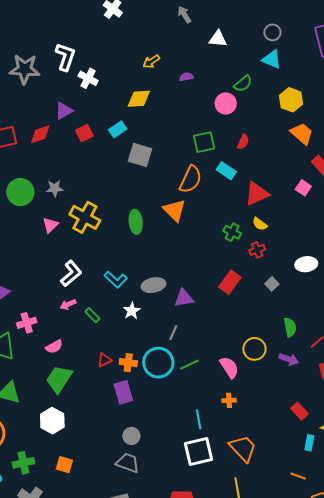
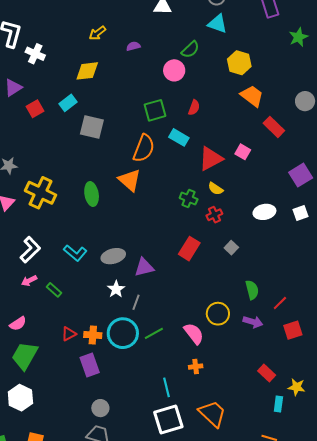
pink square: (303, 188) -> (243, 152), moved
white ellipse: (306, 264) -> (264, 212), moved
white star: (132, 311) -> (116, 289), moved

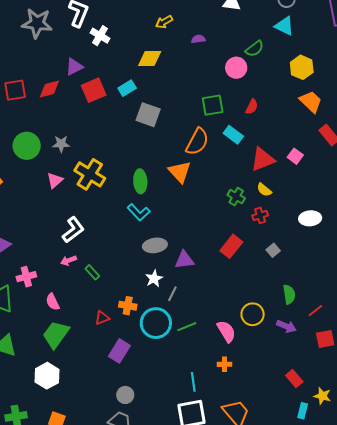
red square: (35, 109) -> (94, 90), size x1.4
cyan L-shape: (75, 253) -> (139, 212), moved
pink semicircle: (18, 324) -> (53, 302), turned 90
orange cross: (93, 335) -> (128, 306), moved
purple rectangle: (90, 365) -> (119, 351), turned 45

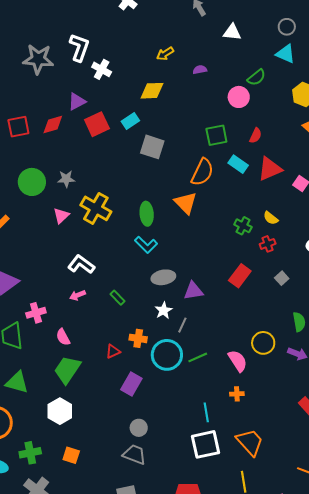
red triangle: (263, 159) -> (270, 169), moved
white L-shape: (73, 230) -> (81, 264), turned -104
green rectangle: (92, 272) -> (118, 298), moved

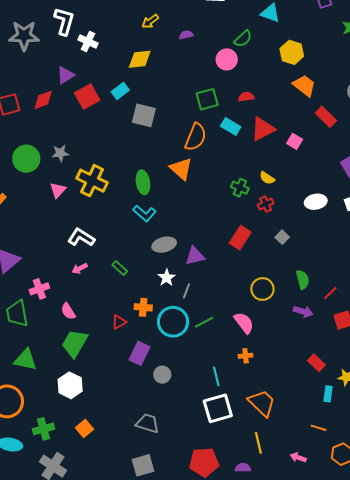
red semicircle: (256, 136) -> (246, 97), turned -119
yellow circle: (263, 343) -> (262, 289), moved
gray circle: (139, 428) -> (162, 375), moved
orange square: (71, 455) -> (85, 429), turned 36

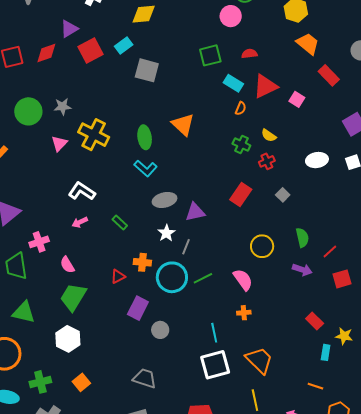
orange semicircle: (196, 137) -> (241, 108), moved, size x0.5

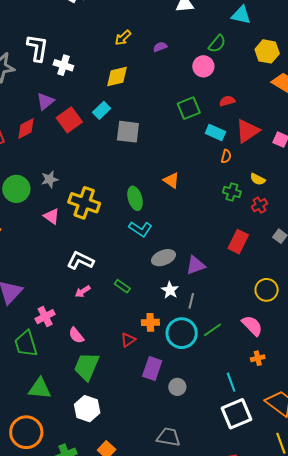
orange triangle: (183, 125) -> (171, 180), size x0.7
pink triangle: (59, 143) -> (51, 216), turned -30

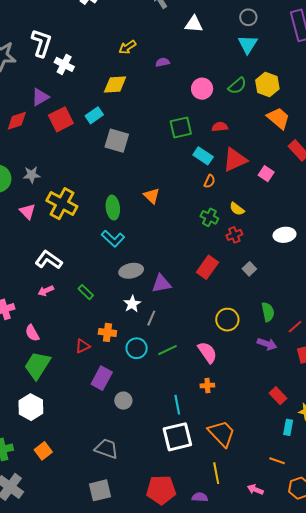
cyan triangle: (241, 15) -> (248, 44), turned 40
green semicircle: (217, 44) -> (237, 86), moved
cyan circle: (182, 333) -> (137, 348), size x0.7

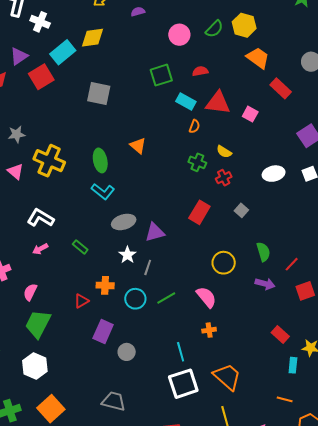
cyan rectangle: (94, 115) -> (63, 52), moved, size x1.4
red triangle: (235, 160) -> (218, 103), turned 36
pink semicircle: (32, 333) -> (30, 292), turned 60
orange square: (43, 451) -> (51, 409), size x1.5

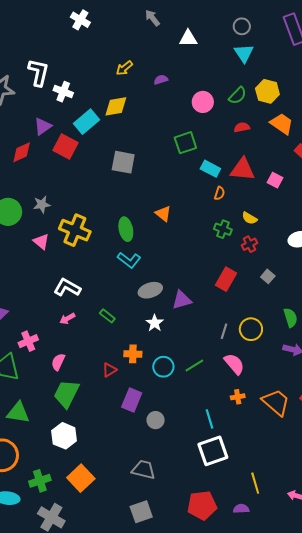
red semicircle: (200, 71) -> (242, 127), moved
red square: (41, 77) -> (65, 146), turned -30
gray line: (148, 267) -> (224, 331), moved
orange trapezoid: (227, 377) -> (276, 402), moved

